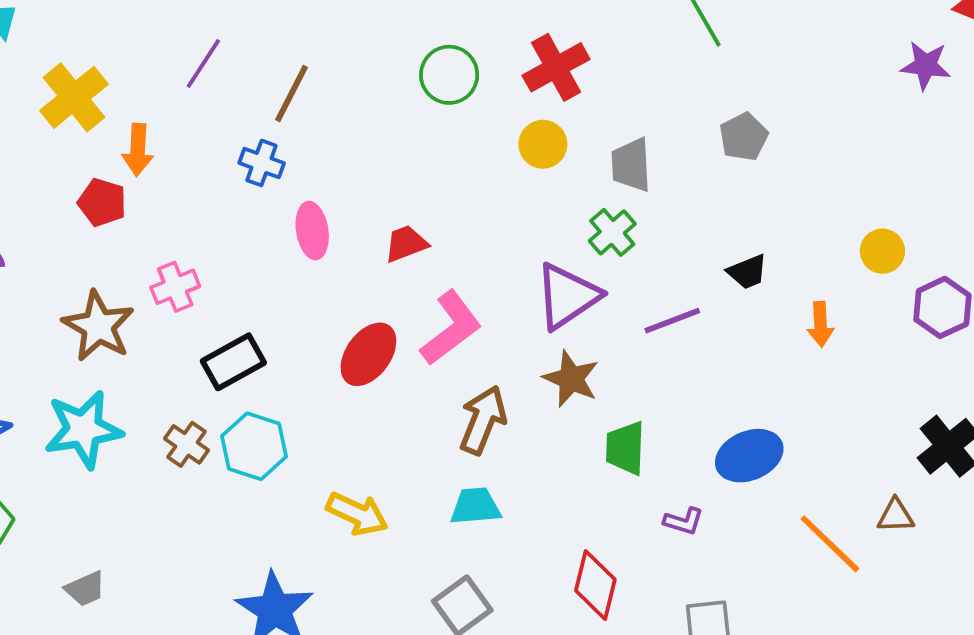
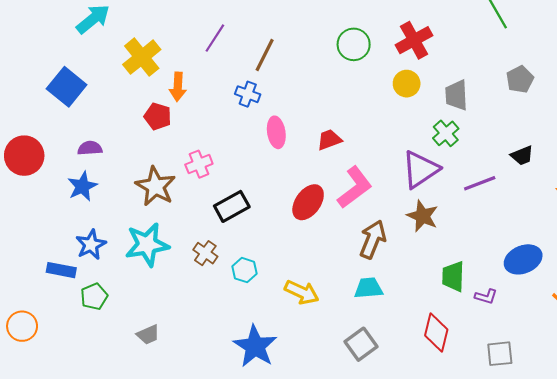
cyan hexagon: (254, 446) -> (245, 270), moved, size x0.7
green trapezoid: (625, 448) -> (453, 276), moved

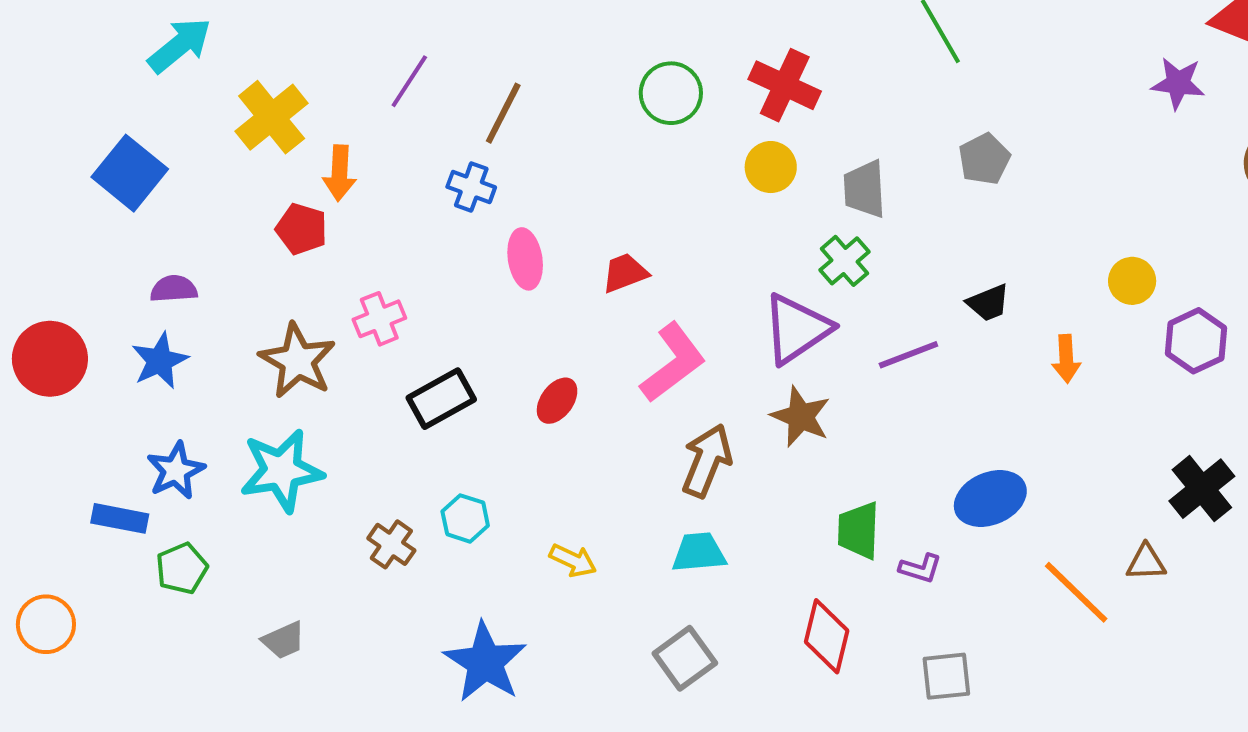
red cross: (414, 40) -> (785, 85), turned -36
red circle: (24, 156) -> (50, 359), moved
red ellipse: (308, 202) -> (557, 401), moved, size x0.7
brown cross: (205, 253) -> (391, 544), moved
yellow arrow: (302, 292) -> (573, 560), size x0.7

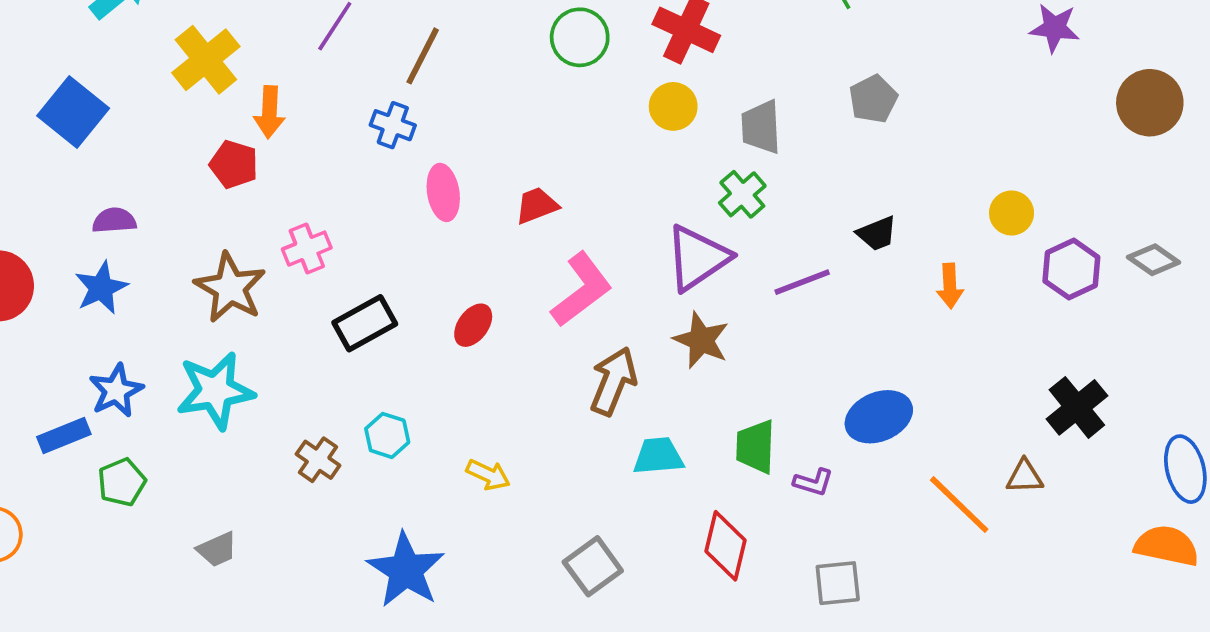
blue rectangle: (120, 518) -> (64, 435), turned -33
cyan trapezoid: (699, 552) -> (658, 456), moved

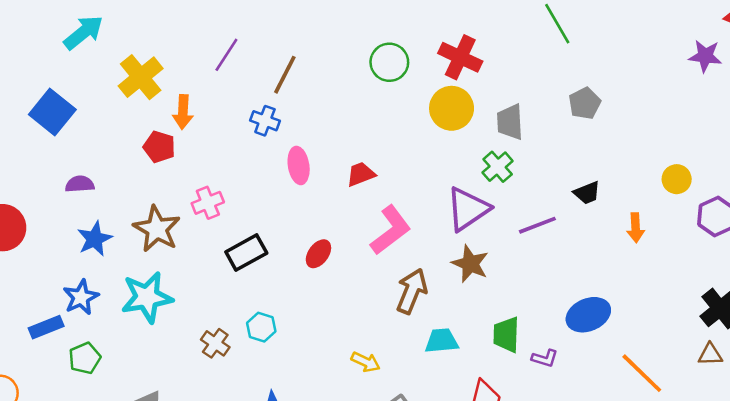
yellow circle: (673, 106) -> (452, 108), size x1.4
blue star: (101, 288) -> (95, 239), moved
yellow arrow: (488, 475) -> (366, 362), moved
brown triangle: (1025, 477) -> (710, 354), moved

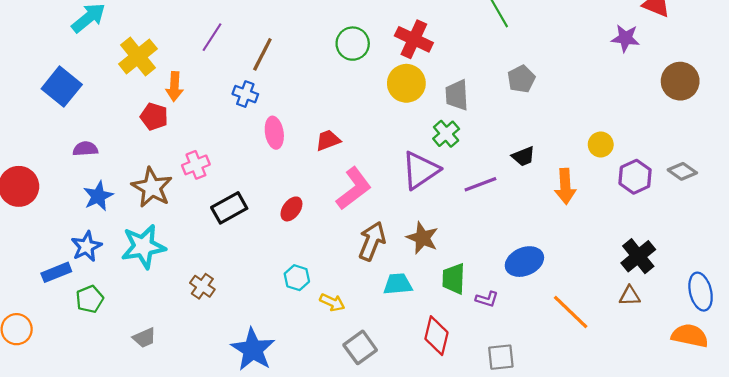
orange arrow: (636, 228) -> (565, 186), size x1.4
brown star: (470, 264) -> (422, 238), moved
cyan hexagon: (261, 327) -> (297, 278), moved

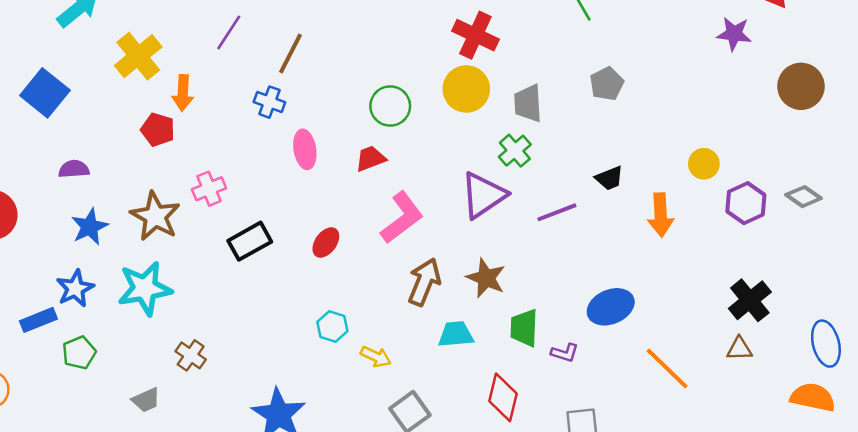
green circle: (353, 44) -> (390, 106), moved
brown cross: (202, 286) -> (191, 355), moved

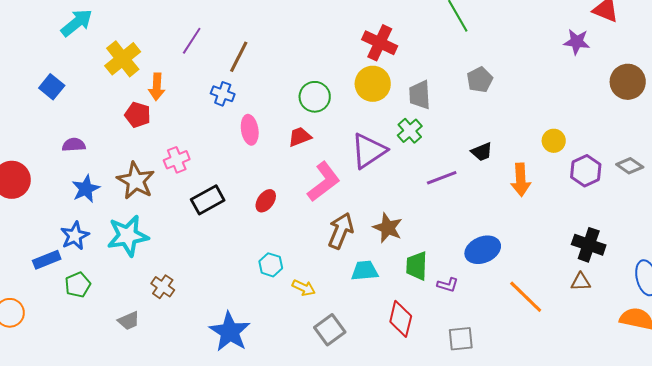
blue square: (45, 93) -> (52, 87), size x0.7
purple triangle: (483, 195) -> (369, 151), moved
black cross: (750, 300) -> (589, 245), turned -32

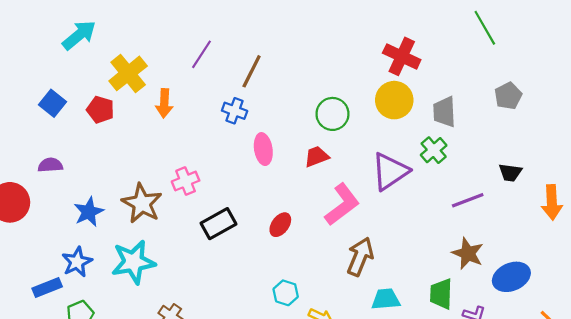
red pentagon: (138, 115) -> (100, 110), moved
purple semicircle: (74, 145) -> (50, 165), moved
black trapezoid: (482, 152) -> (510, 173), turned 30
brown star: (388, 228) -> (468, 253), moved

